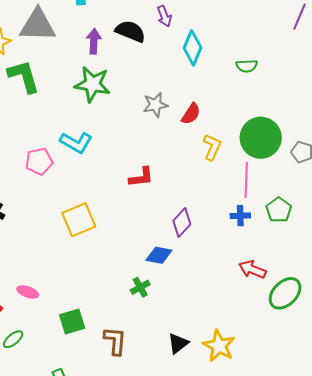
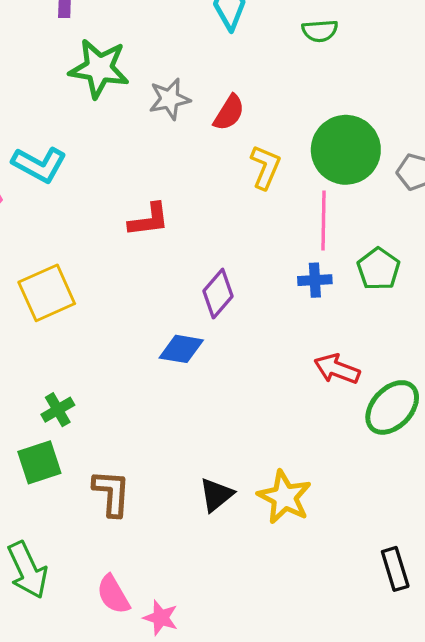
green star: (92, 84) -> (99, 68), moved
green cross: (140, 287) -> (58, 410), moved

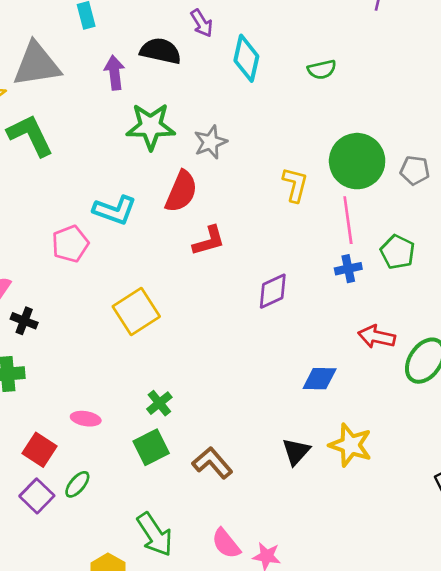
red semicircle: (229, 113) -> (181, 191), moved, size x1.4
purple diamond: (218, 294) -> (273, 291), turned 33
blue diamond: (181, 349) -> (320, 379), moved
brown L-shape: (112, 493) -> (212, 463), turned -36

